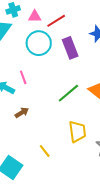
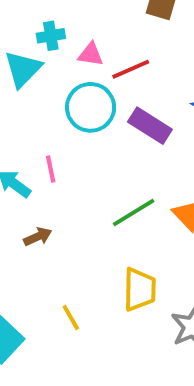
purple rectangle: (70, 48) -> (150, 126), turned -45

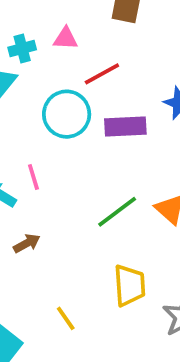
pink triangle: (91, 54) -> (66, 38), moved
purple rectangle: (150, 126) -> (125, 127), turned -30

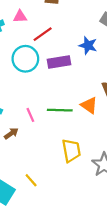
pink line: (33, 177) -> (30, 115), moved
green line: (117, 212) -> (60, 110), turned 45
yellow line: (66, 318) -> (31, 180), moved

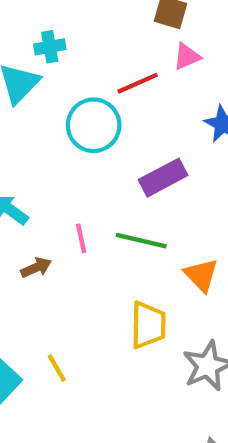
pink triangle: (20, 17) -> (187, 57), moved, turned -32
purple rectangle: (59, 62) -> (163, 178), moved, turned -30
orange triangle: (89, 105) -> (201, 275), moved

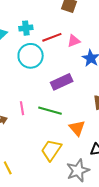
cyan cross: (50, 47) -> (26, 28), moved
pink triangle: (187, 57) -> (74, 41), moved
yellow trapezoid: (148, 325) -> (51, 150), turned -150

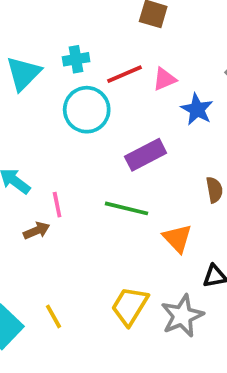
pink line: (22, 108) -> (57, 205), moved
yellow trapezoid: (51, 150) -> (130, 306), moved

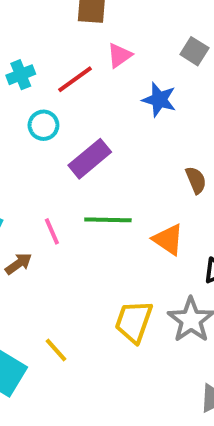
pink triangle: (164, 79) -> (119, 55), moved
cyan circle: (87, 110) -> (43, 125), size x0.6
purple rectangle: (146, 155) -> (90, 159), moved
pink line: (57, 205) -> (52, 231), moved

